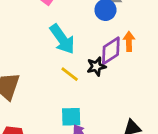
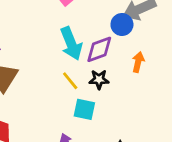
purple diamond: (111, 51) -> (99, 49), moved
cyan square: (71, 117) -> (84, 109), moved

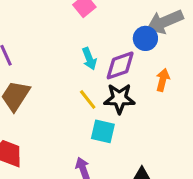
cyan arrow: (71, 44) -> (89, 59), size x0.6
black star: (99, 79) -> (119, 99), size x1.4

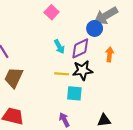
yellow line: (88, 100) -> (62, 74), turned -40

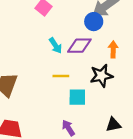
purple diamond: (80, 48) -> (79, 46), turned 30
black star: (83, 70) -> (101, 76), moved

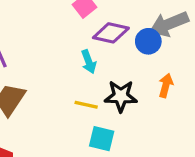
purple diamond: (79, 46) -> (111, 33), moved
black star: (101, 76) -> (121, 96), moved

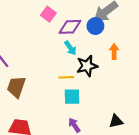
cyan arrow: (89, 62) -> (70, 48), moved
cyan square: (102, 139) -> (72, 97), moved

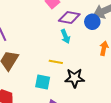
black star: (87, 66) -> (75, 78), moved
cyan square: (72, 97) -> (43, 82), moved

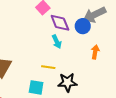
purple diamond: (69, 17) -> (60, 23), turned 60

